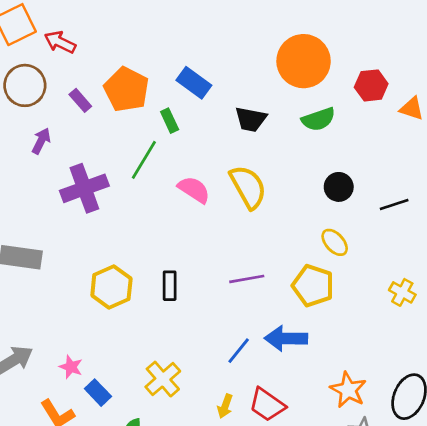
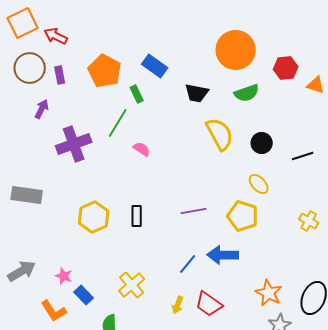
purple rectangle: (80, 100) -> (60, 75), moved, turned 30
yellow semicircle: (248, 187) -> (220, 134), moved
pink semicircle: (194, 190) -> (142, 149), moved, size x0.7

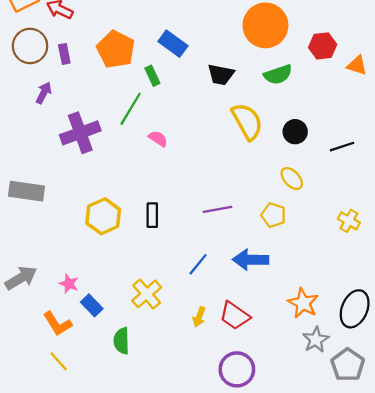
yellow pentagon: (243, 216) -> (273, 215), size x0.7
blue line: (188, 264) -> (198, 264), moved

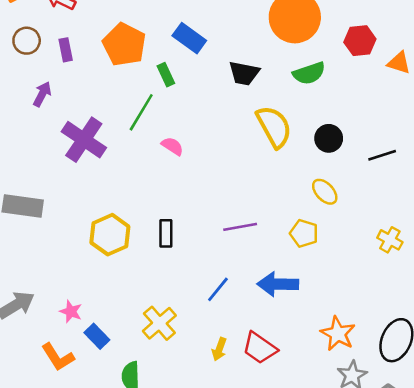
brown circle: (30, 46) -> (27, 41), size x0.7
purple cross: (80, 133) -> (84, 140), turned -36

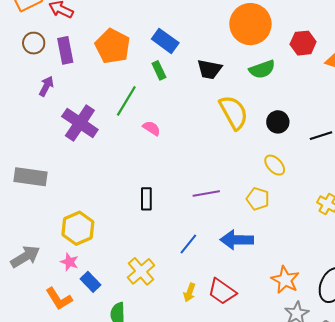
purple rectangle: (66, 50) -> (65, 50), size x1.4
green rectangle: (166, 75) -> (159, 70), moved
yellow hexagon: (110, 235) -> (78, 228), moved

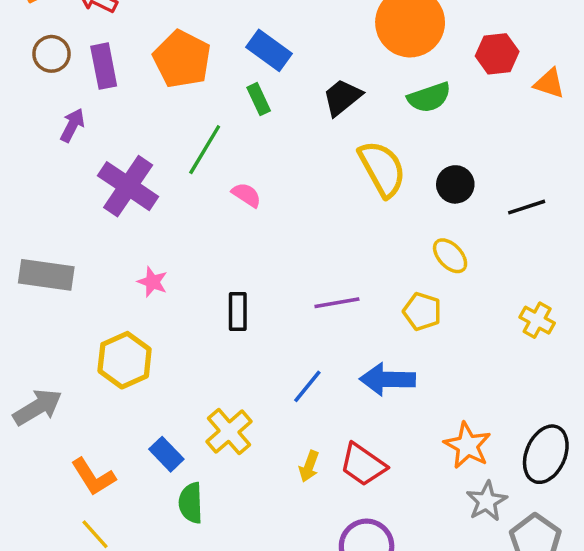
black trapezoid: (209, 69) -> (342, 97), turned 130
pink star: (69, 262) -> (152, 282), moved
blue rectangle: (91, 282) -> (166, 454), moved

